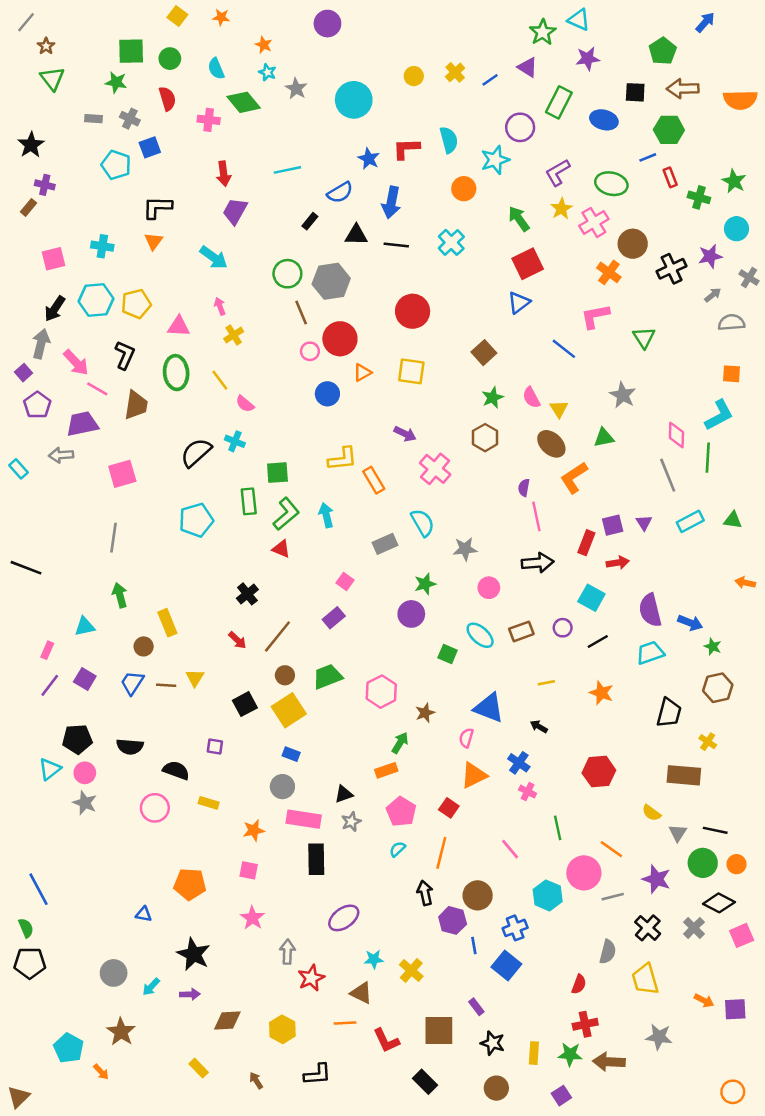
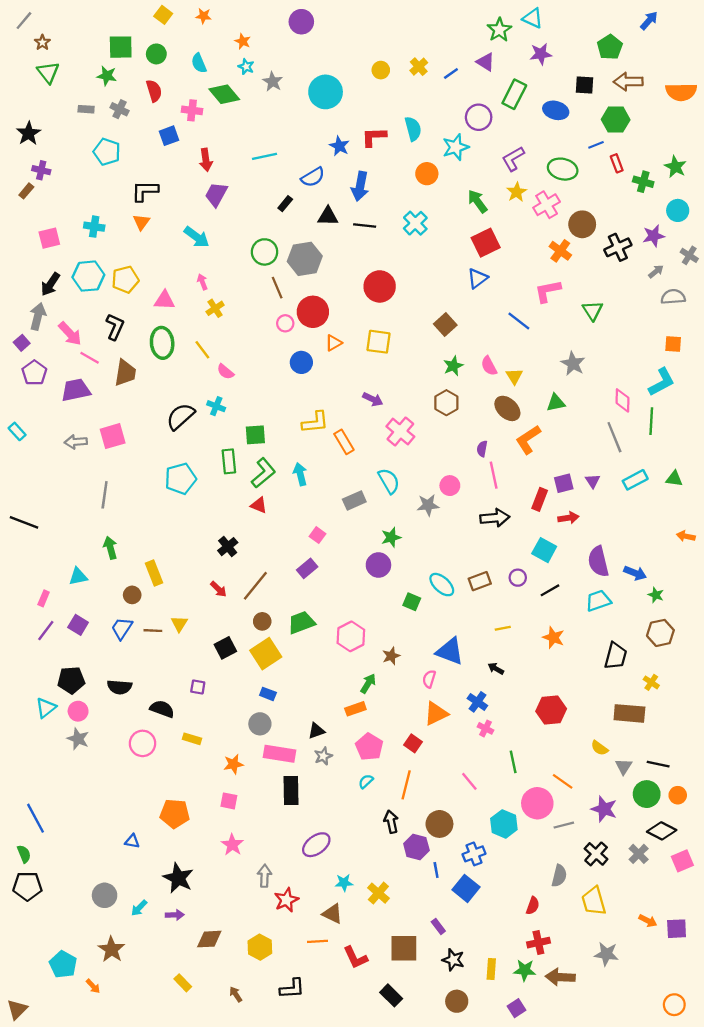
blue square: (150, 147) -> (169, 136), moved
gray arrow: (61, 455) -> (76, 442), moved
pink circle: (489, 588) -> (450, 486), moved

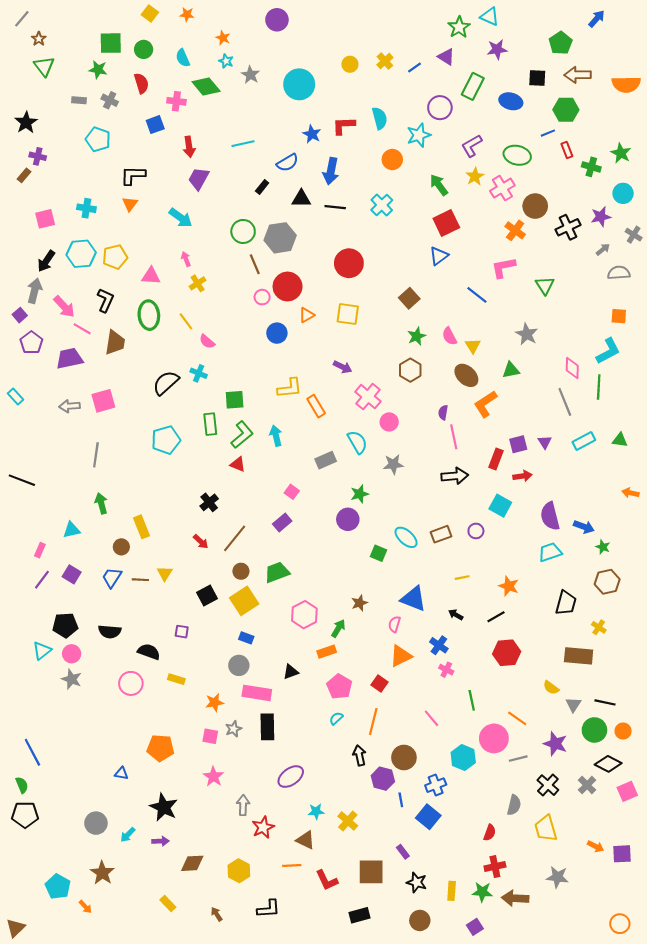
pink circle: (450, 486) -> (389, 422), moved
black line: (550, 590) -> (496, 617), moved
pink hexagon: (351, 636) -> (304, 615), moved
gray star: (323, 756) -> (234, 729), moved
black rectangle: (391, 995) -> (359, 915), turned -60

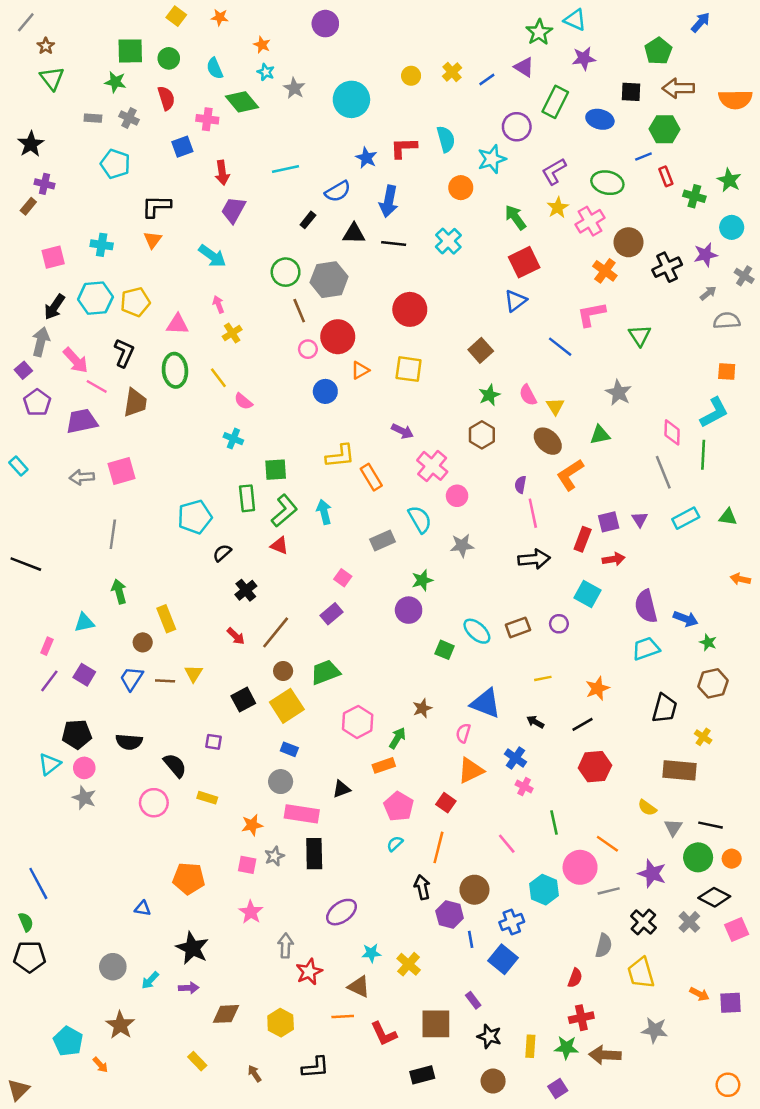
black semicircle: (166, 383) -> (222, 553), moved, size x0.6
orange star: (509, 586) -> (597, 688), turned 30
black semicircle: (149, 652) -> (175, 765), turned 30

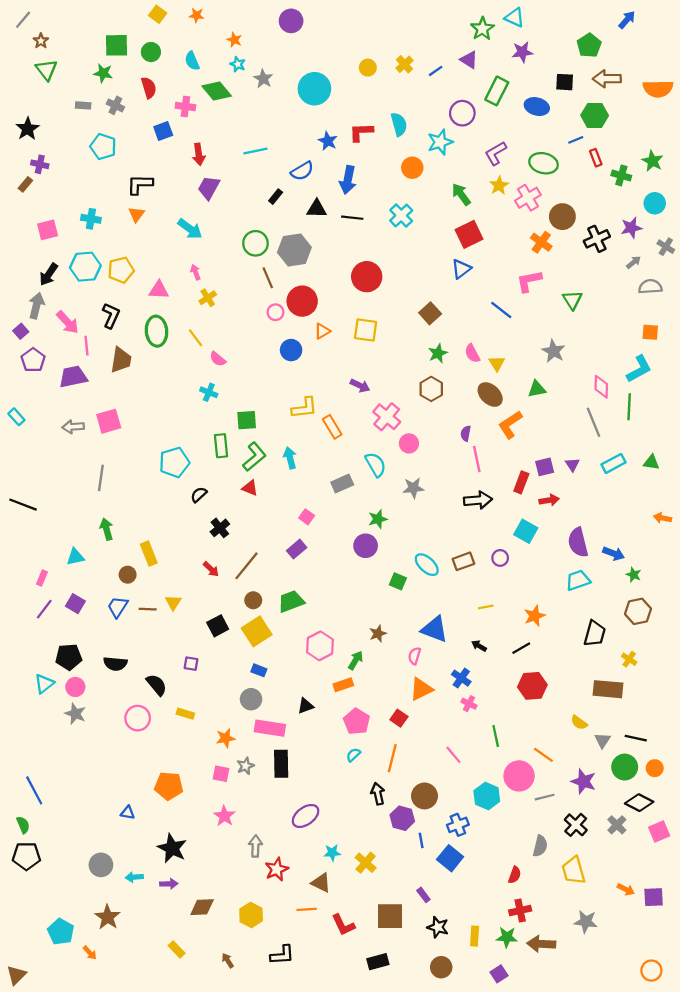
pink line: (97, 386) -> (86, 346), turned 54
cyan arrow: (150, 980) -> (134, 877), turned 42

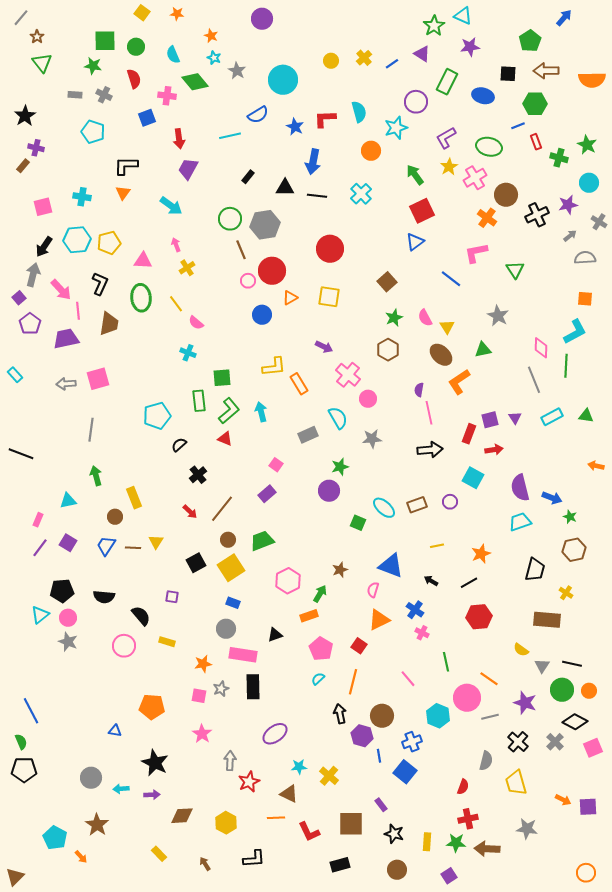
blue semicircle: (302, 171) -> (258, 115), moved

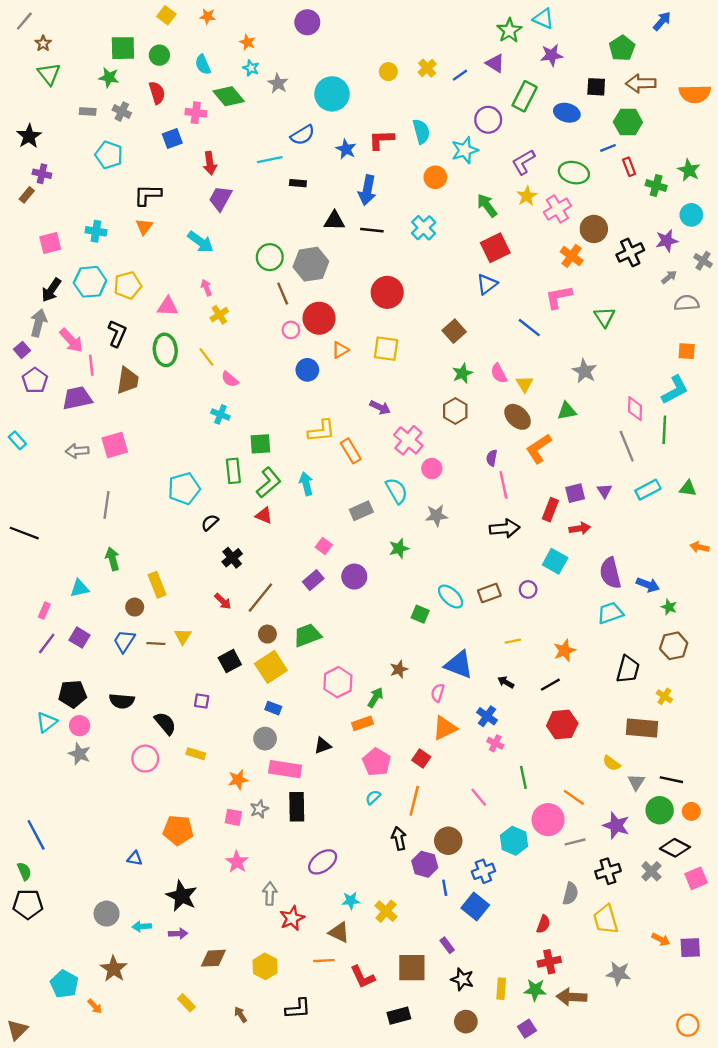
black rectangle: (248, 177) -> (298, 183), moved, turned 56
purple circle: (329, 491) -> (354, 577), moved
black cross: (518, 742) -> (608, 871), turned 30

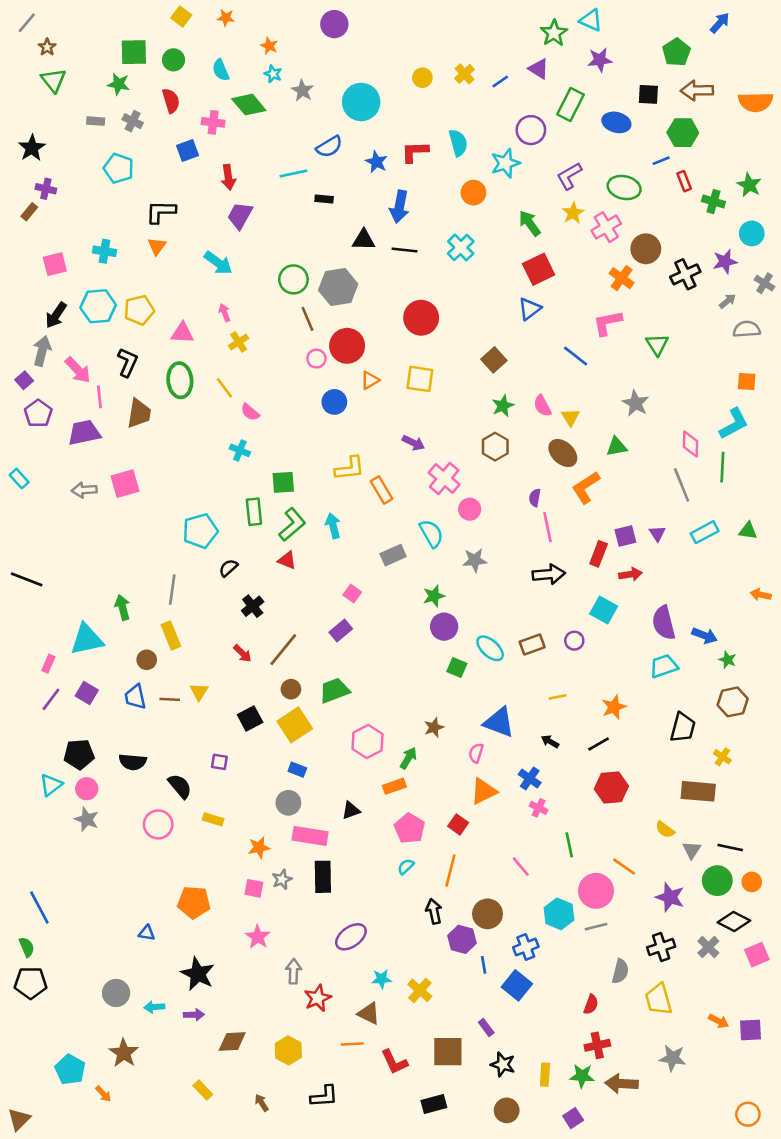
gray line: (107, 505) -> (172, 590), moved
purple circle: (354, 577) -> (444, 627), moved
cyan triangle: (80, 588) -> (87, 639), size x1.6
blue trapezoid: (124, 641) -> (135, 697), turned -45
gray line: (575, 842) -> (596, 927), moved

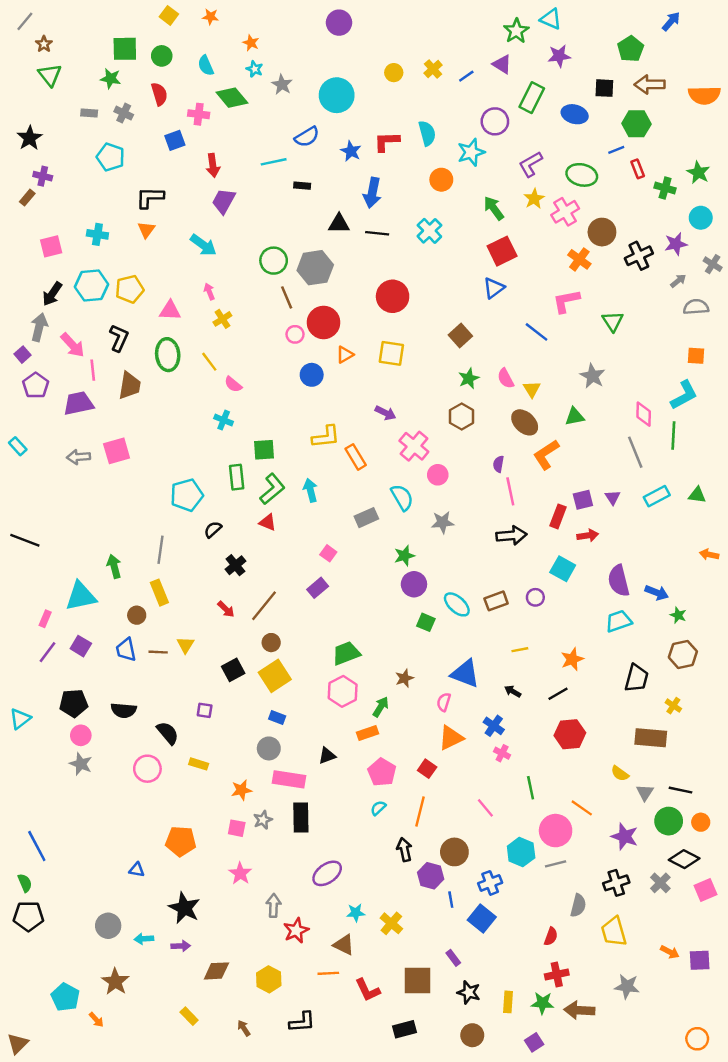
purple circle: (334, 24) -> (339, 23), moved
green trapezoid: (334, 690) -> (346, 653), moved
cyan triangle: (51, 785) -> (20, 719), moved

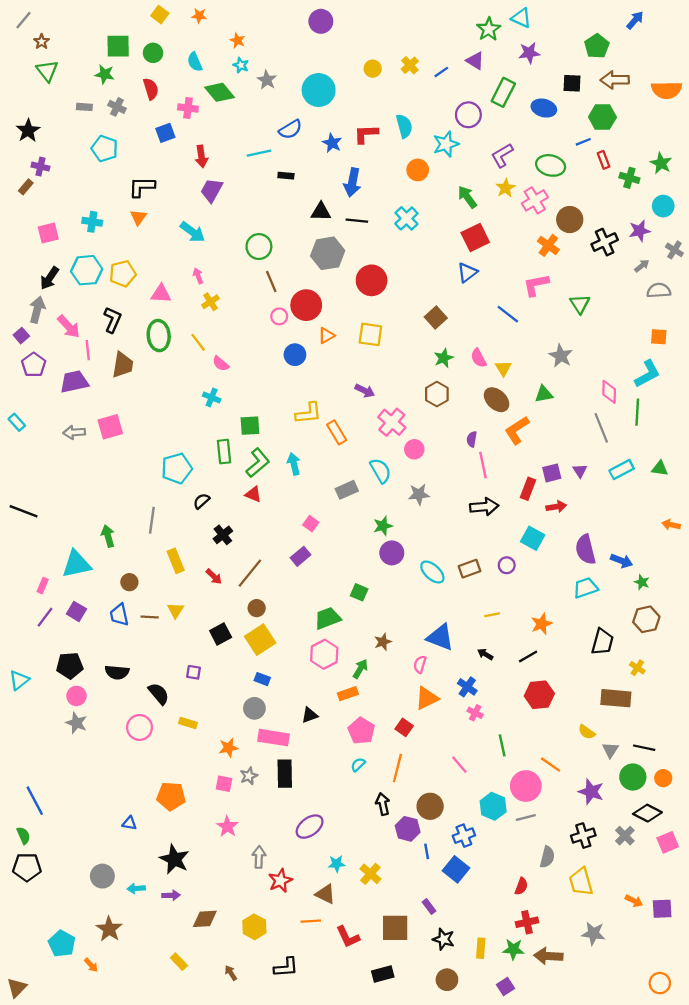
gray hexagon: (315, 268) -> (328, 253), moved
yellow rectangle: (159, 593) -> (176, 561), moved
green square: (426, 622) -> (359, 592), moved

